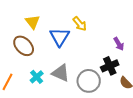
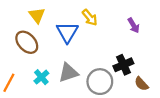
purple arrow: (119, 44) -> (134, 25), moved
gray triangle: (61, 73) -> (68, 73), turned -42

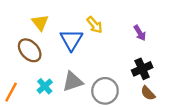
black cross: (123, 65) -> (142, 69), moved

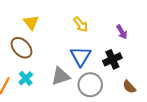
blue triangle: (71, 40) -> (81, 56), moved
black cross: (142, 69) -> (112, 59), moved
cyan cross: (45, 86) -> (26, 78), moved

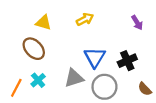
yellow triangle: (31, 22) -> (44, 23), turned -35
yellow arrow: (81, 25) -> (85, 19), moved, turned -77
purple arrow: (122, 32) -> (137, 23), moved

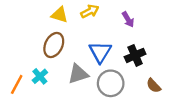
yellow triangle: (44, 23) -> (60, 15), moved
purple arrow: (137, 23) -> (128, 19), moved
brown ellipse: (34, 49) -> (54, 45), moved, turned 70

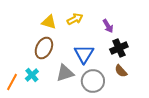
black cross: (135, 55) -> (119, 48), moved
brown semicircle: (154, 86) -> (121, 71), moved

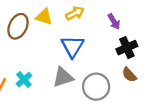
brown ellipse: (44, 48) -> (18, 26), moved
blue triangle: (84, 54) -> (72, 46), moved

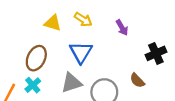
yellow arrow: (75, 13) -> (83, 19), turned 60
brown ellipse: (18, 26) -> (36, 58), moved
black cross: (127, 48) -> (156, 53), moved

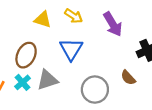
purple arrow: (122, 28) -> (113, 24), size x1.5
gray triangle: (71, 83) -> (47, 80), moved

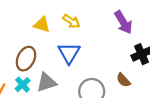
purple arrow: (113, 24) -> (123, 22), moved

